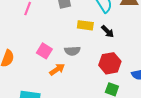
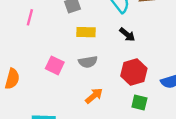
yellow rectangle: (85, 25) -> (86, 32), moved
orange arrow: (57, 69) -> (94, 96), moved

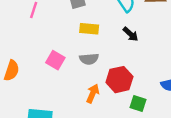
red hexagon: (134, 72) -> (119, 80), moved
orange arrow: (94, 96) -> (93, 94), turned -30

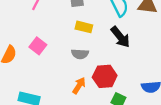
black arrow: (131, 34) -> (120, 37), size x1.5
pink square: (55, 60) -> (38, 46), moved

